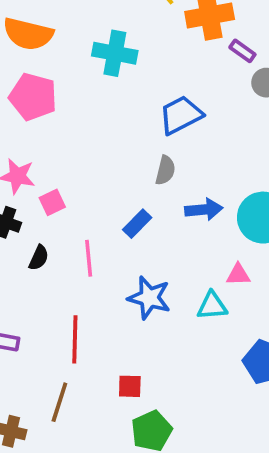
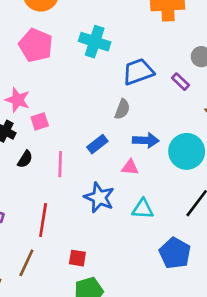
purple rectangle: (242, 51) -> (181, 82), moved
cyan cross: (115, 53) -> (95, 42), moved
pink triangle: (238, 275) -> (130, 167), moved

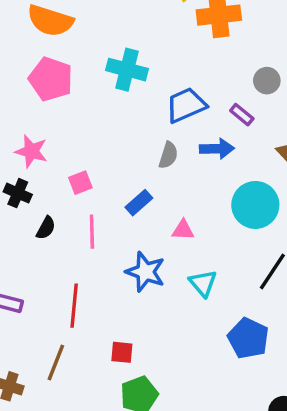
pink square: (40, 121) -> (80, 183), moved
blue arrow: (146, 140) -> (217, 149), moved
cyan triangle: (143, 209) -> (203, 283), turned 50

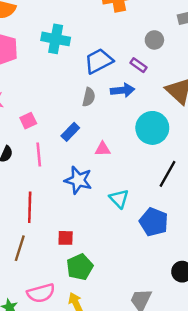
cyan triangle: (203, 283) -> (119, 199), moved

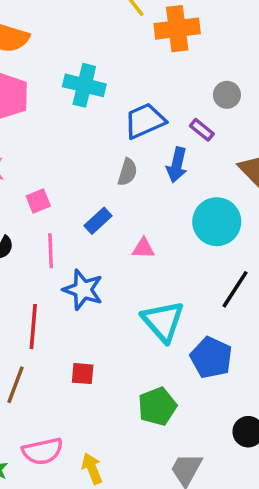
blue arrow: (123, 90) -> (177, 165), turned 105
blue star: (78, 180) -> (83, 290), moved
cyan triangle: (119, 199) -> (163, 321), size x1.5
green pentagon: (80, 267) -> (157, 406), moved

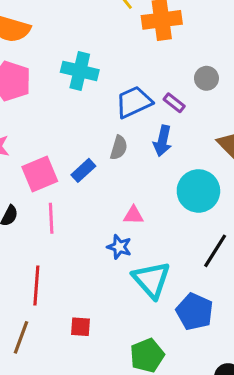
purple rectangle: (202, 130) -> (174, 103), moved
pink square: (38, 201) -> (40, 174), size x1.6
blue rectangle: (98, 221) -> (83, 170), moved
blue star: (83, 290) -> (119, 247), moved, size x0.7

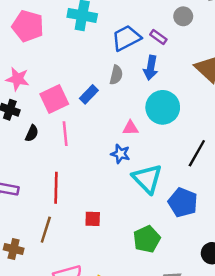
cyan circle: (198, 191) -> (163, 107), moved

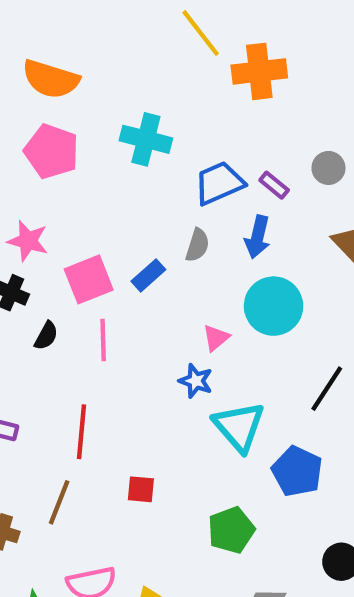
gray circle: (183, 16) -> (328, 168), moved
pink triangle: (130, 128) -> (216, 338), turned -42

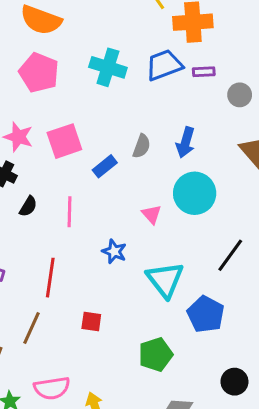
blue trapezoid: (219, 183) -> (164, 65), moved
purple rectangle: (274, 185) -> (204, 72), moved, turned -45
pink square: (89, 279) -> (64, 141), moved
pink triangle: (216, 338) -> (152, 214), turned -35
blue star: (196, 381) -> (114, 251), moved

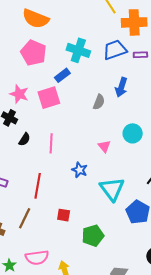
blue arrow: (185, 142) -> (121, 87), moved
blue rectangle: (105, 166) -> (62, 75), moved
cyan circle: (195, 193) -> (133, 133), size x0.7
green pentagon: (156, 355) -> (93, 236), moved

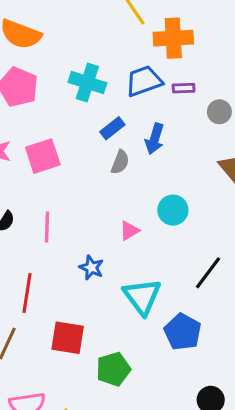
blue rectangle: (62, 75) -> (112, 128), moved
pink triangle: (104, 146) -> (129, 231), turned 40
red square: (64, 215) -> (68, 338), size x1.6

